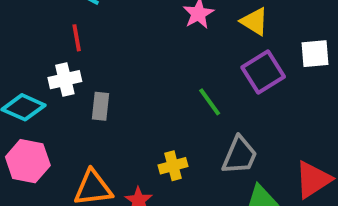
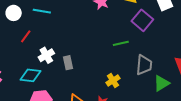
red line: (77, 38) -> (26, 36), moved, turned 64
green line: (210, 102) -> (121, 43), turned -49

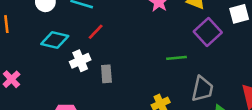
red line: (26, 36) -> (96, 32), moved
cyan diamond: (30, 75) -> (55, 40), moved

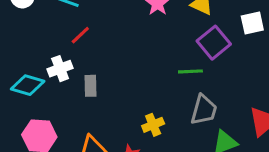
cyan diamond: (55, 40) -> (28, 85), moved
green line: (177, 58) -> (190, 71), moved

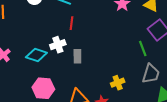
red line: (80, 35) -> (72, 23), turned -40
green line: (190, 71) -> (143, 49), turned 70

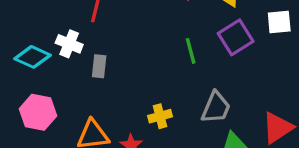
white cross: (58, 45) -> (69, 44), turned 35
green line: (143, 49) -> (191, 51), moved

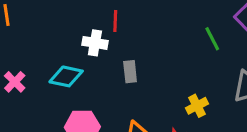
white cross: (69, 44) -> (95, 43), moved

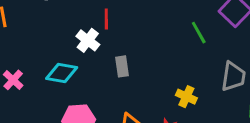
white cross: (95, 43) -> (88, 40), turned 30
yellow cross: (197, 106) -> (186, 97), turned -36

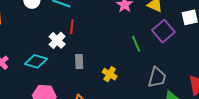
yellow cross: (186, 97) -> (110, 74), moved

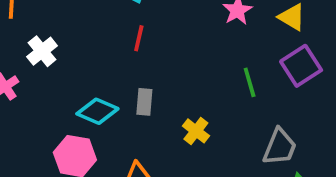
white cross: (57, 40) -> (42, 51), moved
cyan diamond: (36, 61) -> (97, 111), moved

